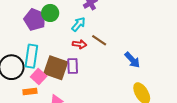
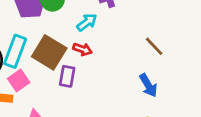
brown line: (99, 40) -> (154, 46), moved
brown square: (56, 68) -> (49, 52), moved

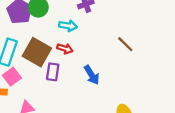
cyan arrow: (87, 22) -> (68, 26), turned 48
blue arrow: (148, 85) -> (92, 75), moved

